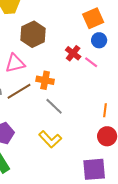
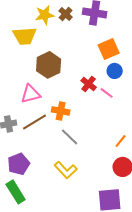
orange line: (105, 110) -> (121, 141), turned 32

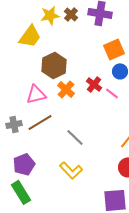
yellow trapezoid: (25, 36) -> (30, 36), turned -50
orange cross: (61, 111) -> (66, 89), moved, turned 30

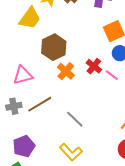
pink triangle: (36, 94) -> (23, 75), moved

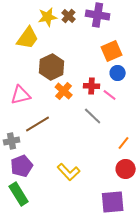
red cross: (94, 66) -> (92, 86), turned -35
gray cross: (14, 106) -> (12, 141), moved
gray line: (75, 119) -> (93, 116), moved

